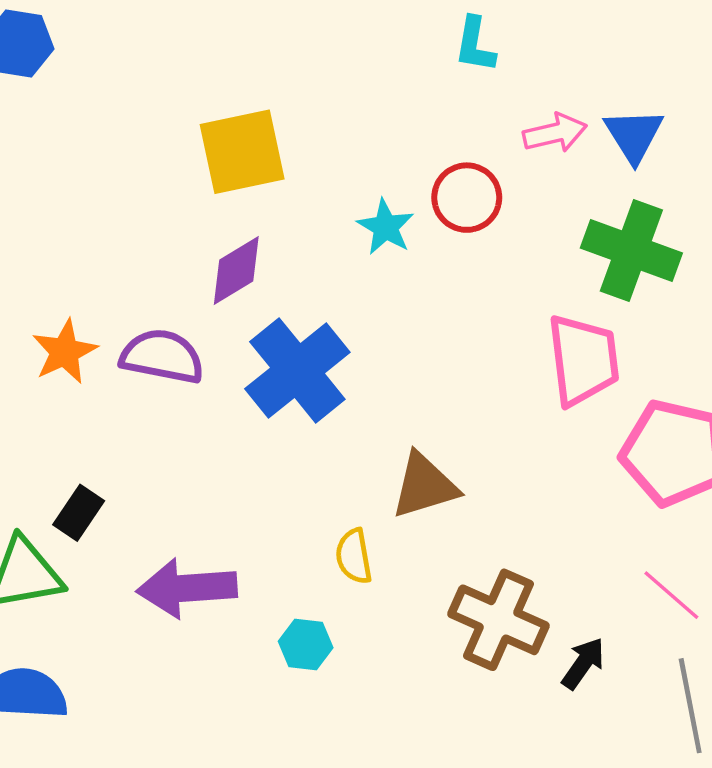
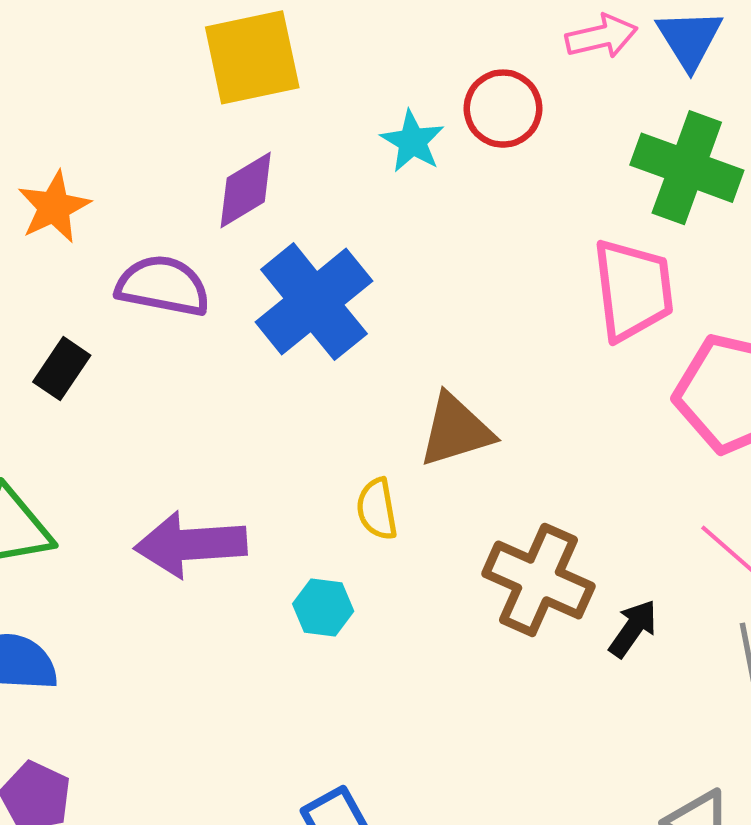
orange star: (65, 352) -> (54, 207), moved
black rectangle: (79, 513) -> (62, 369), moved

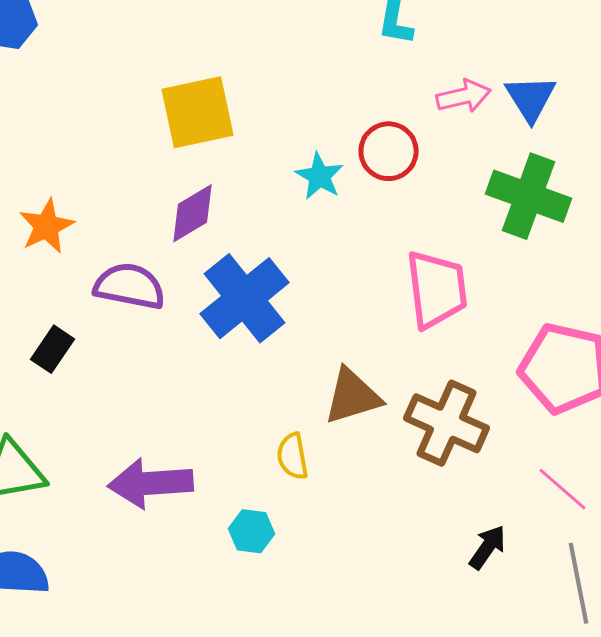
pink trapezoid: (633, 290) -> (436, 289), moved
brown cross: (538, 580) -> (446, 423), moved

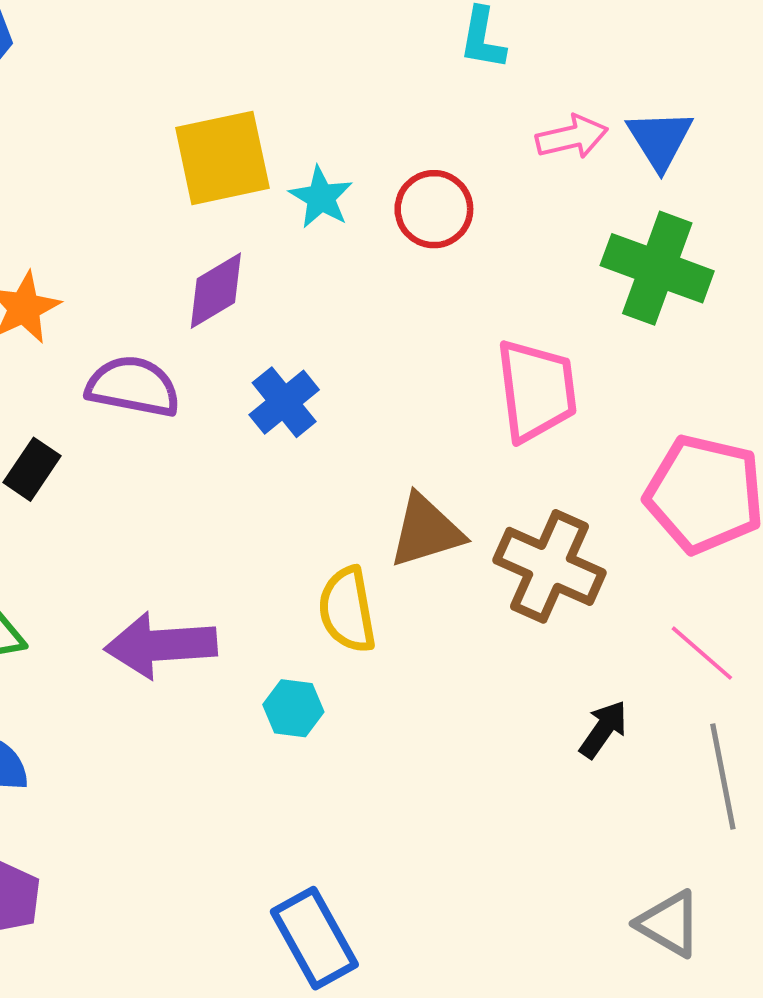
red circle: (388, 151) -> (434, 209), moved
cyan star: (320, 176) -> (321, 197), moved
blue cross: (244, 298) -> (284, 402), size x0.6
yellow semicircle: (292, 456) -> (347, 610), size x1.4

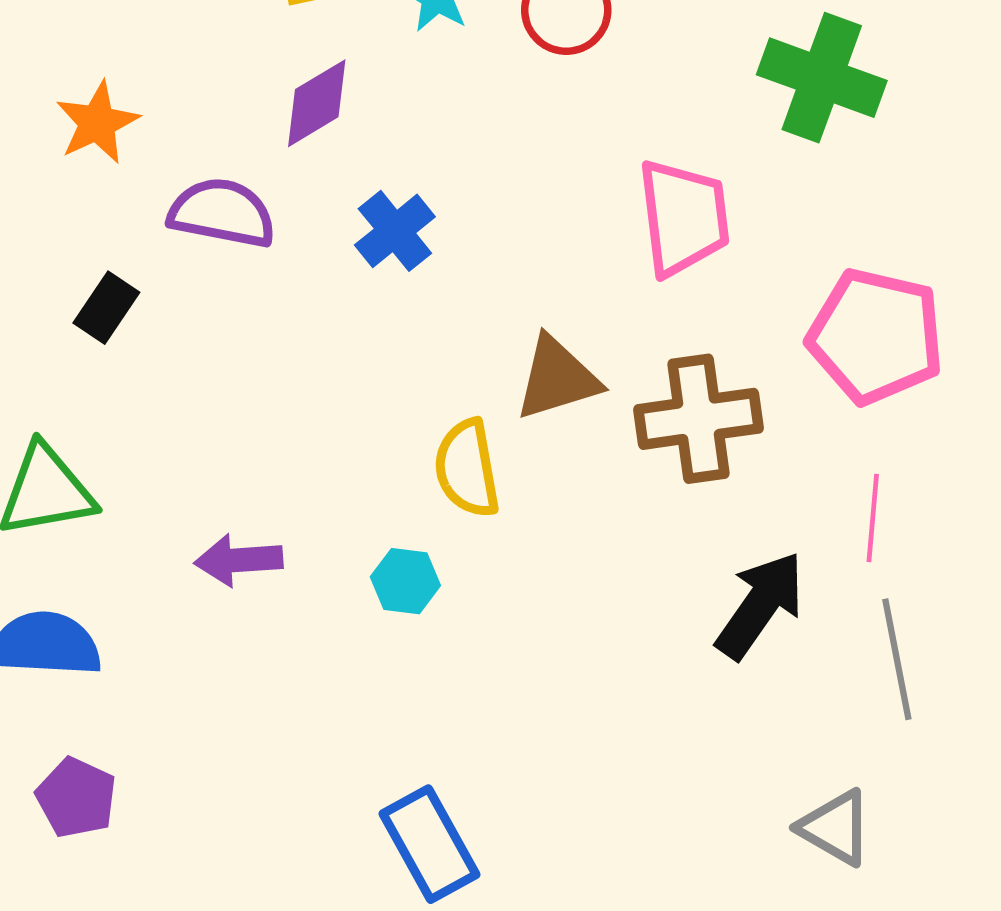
brown cross: (550, 566) -> (699, 419), turned -32
purple arrow: (161, 645) -> (239, 560), moved, size x0.7
pink line: (702, 653) -> (873, 518), turned 54
black arrow: (603, 729) -> (760, 605), size x1.6

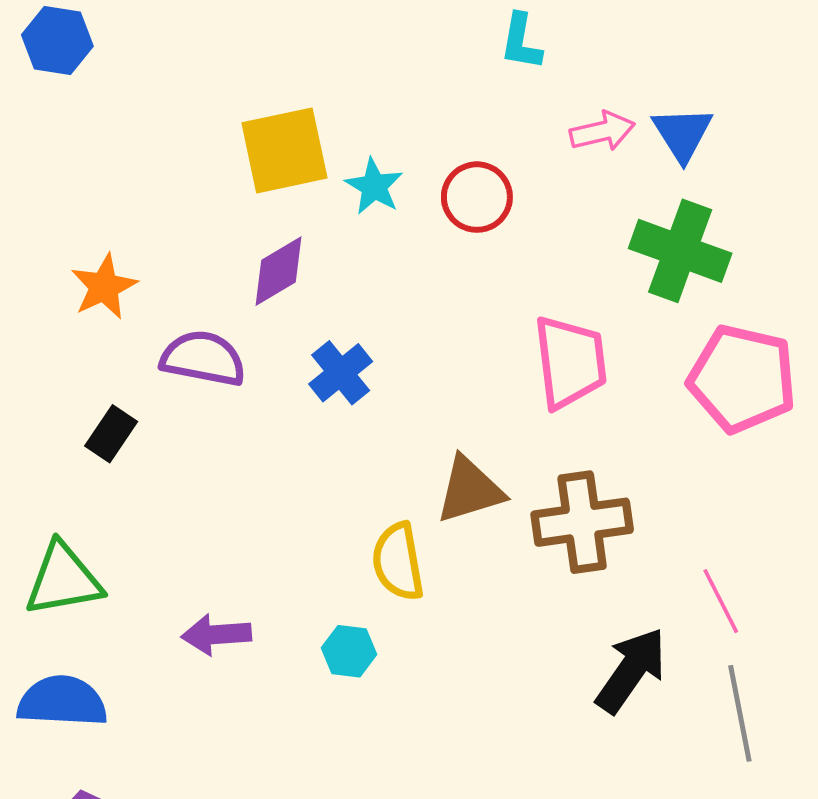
pink pentagon: (876, 336) -> (742, 379), moved
pink line: (873, 518) -> (721, 601), turned -32

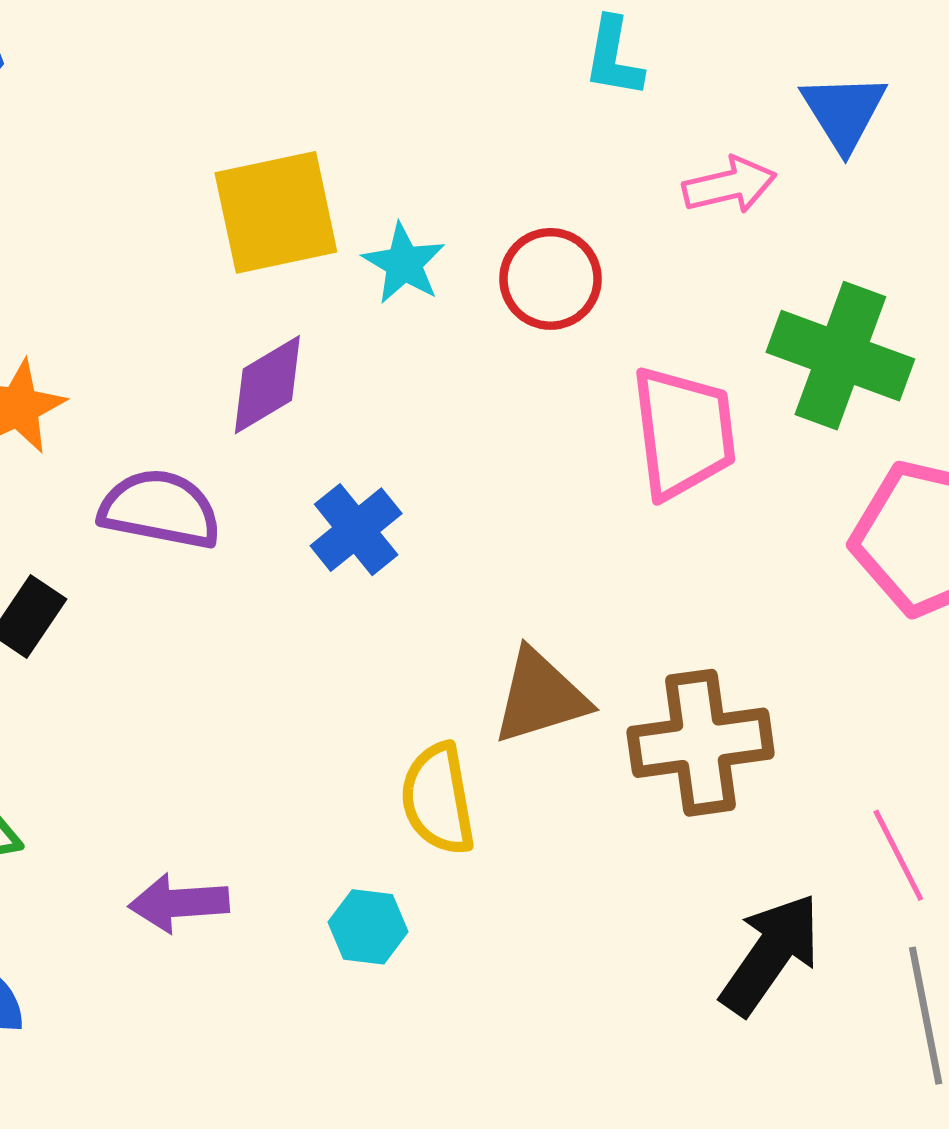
blue triangle: (682, 134) -> (844, 112), moved
pink trapezoid: (570, 362) -> (683, 432), moved

